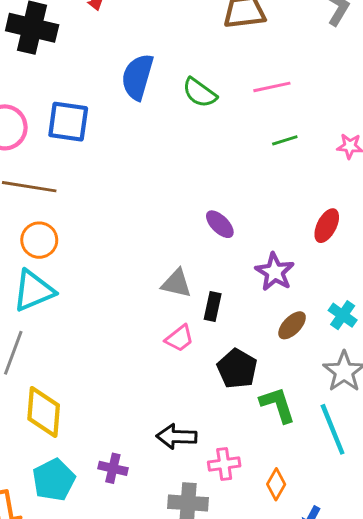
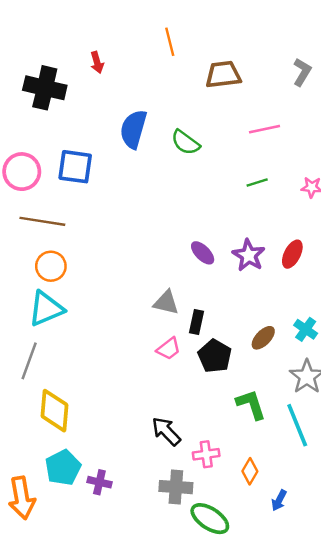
pink line: (272, 87) -> (264, 129), moved
purple star: (275, 272) -> (249, 255), moved
black pentagon: (237, 369) -> (215, 356), moved
black arrow: (176, 437) -> (166, 431), turned 44
purple cross: (113, 468) -> (99, 482), moved

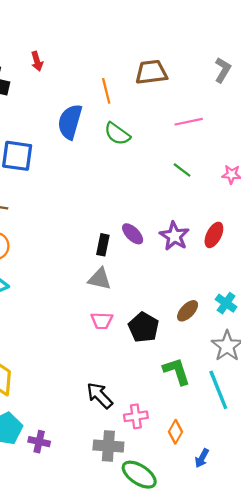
orange line: (170, 42) -> (106, 91), moved
green line: (257, 182) -> (182, 170), turned 54
black rectangle: (196, 322) -> (103, 245), moved
pink trapezoid: (169, 349) -> (102, 321), turned 40

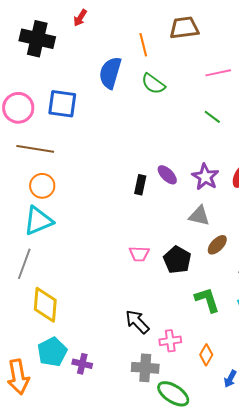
red arrow: (37, 61) -> (80, 18), turned 48
gray triangle: (100, 279) -> (199, 216), moved

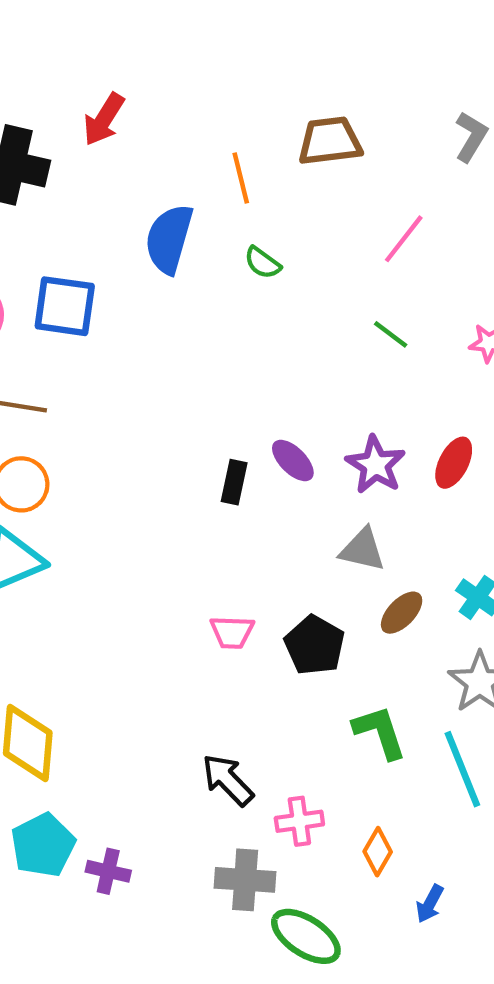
red arrow: (80, 18) -> (104, 119), size x1.4
pink line: (218, 73) -> (404, 239), turned -40
green semicircle: (153, 84) -> (262, 263), size x0.7

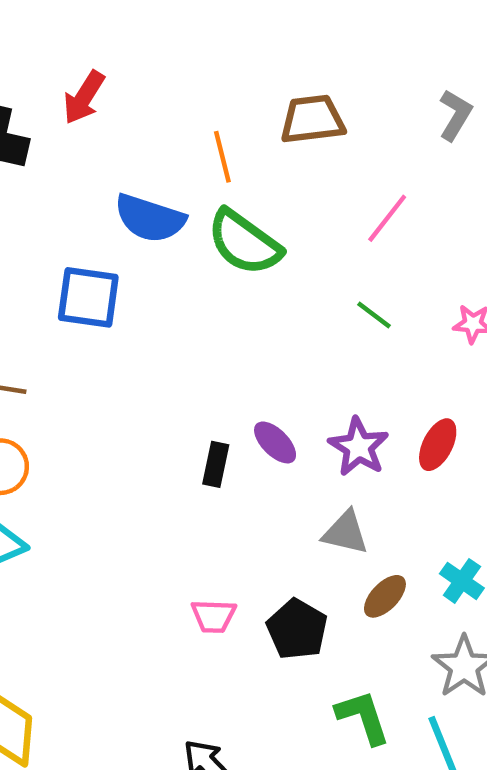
blue semicircle: (169, 239) -> (150, 218), turned -88
green semicircle: (262, 263) -> (244, 242), size x2.0
blue square: (65, 306) -> (88, 297), moved

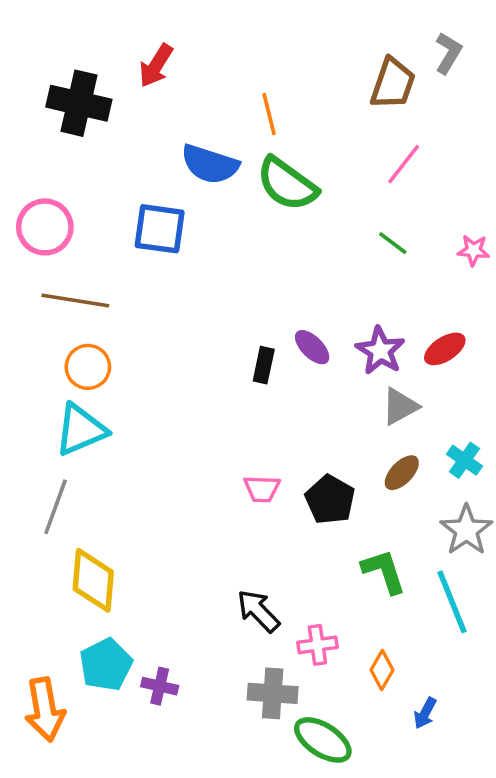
gray L-shape: (455, 115) -> (448, 53), moved
brown trapezoid: (312, 119) -> (393, 83), moved, turned 116
red ellipse: (438, 445) -> (445, 349), turned 30
gray triangle: (345, 533) -> (400, 406), moved, turned -42

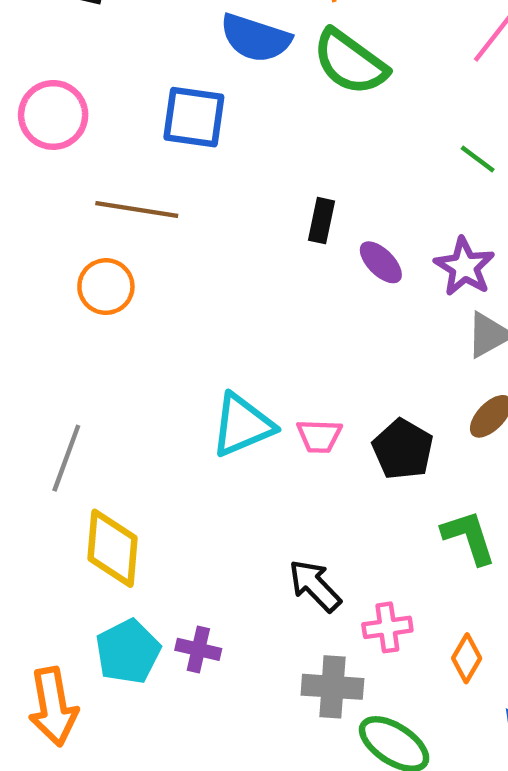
green line: (393, 243) -> (478, 159), moved
brown line: (75, 301) -> (137, 210), moved
black rectangle: (264, 365) -> (321, 221), moved
cyan triangle: (81, 430) -> (242, 425), moved
purple cross: (160, 686) -> (198, 649), moved

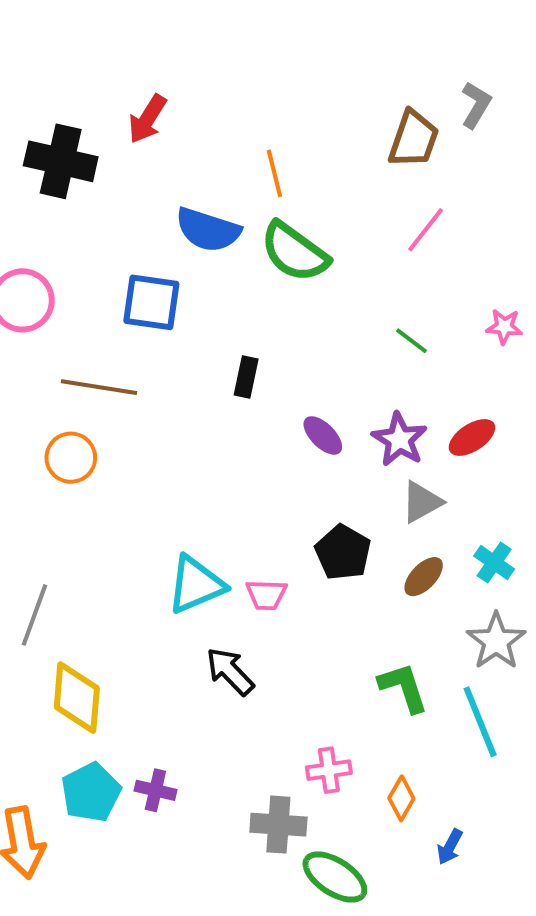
black rectangle: (321, 221) -> (246, 377), moved
black pentagon: (403, 449) -> (343, 552), moved
black arrow: (315, 586) -> (230, 671), moved

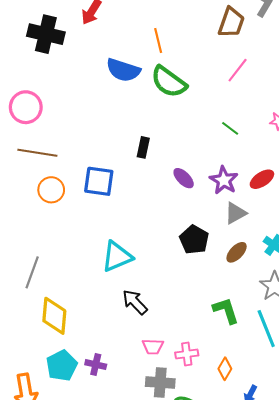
blue square: (151, 302) -> (99, 181), moved
brown line: (99, 387) -> (37, 153), moved
pink trapezoid: (266, 595) -> (153, 347), moved

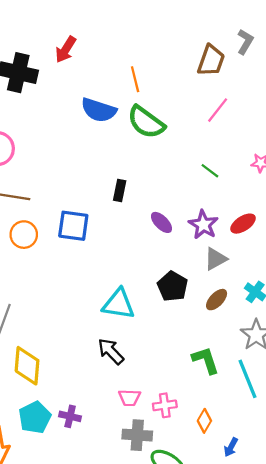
cyan triangle: (117, 257) -> (119, 304), moved, turned 32

